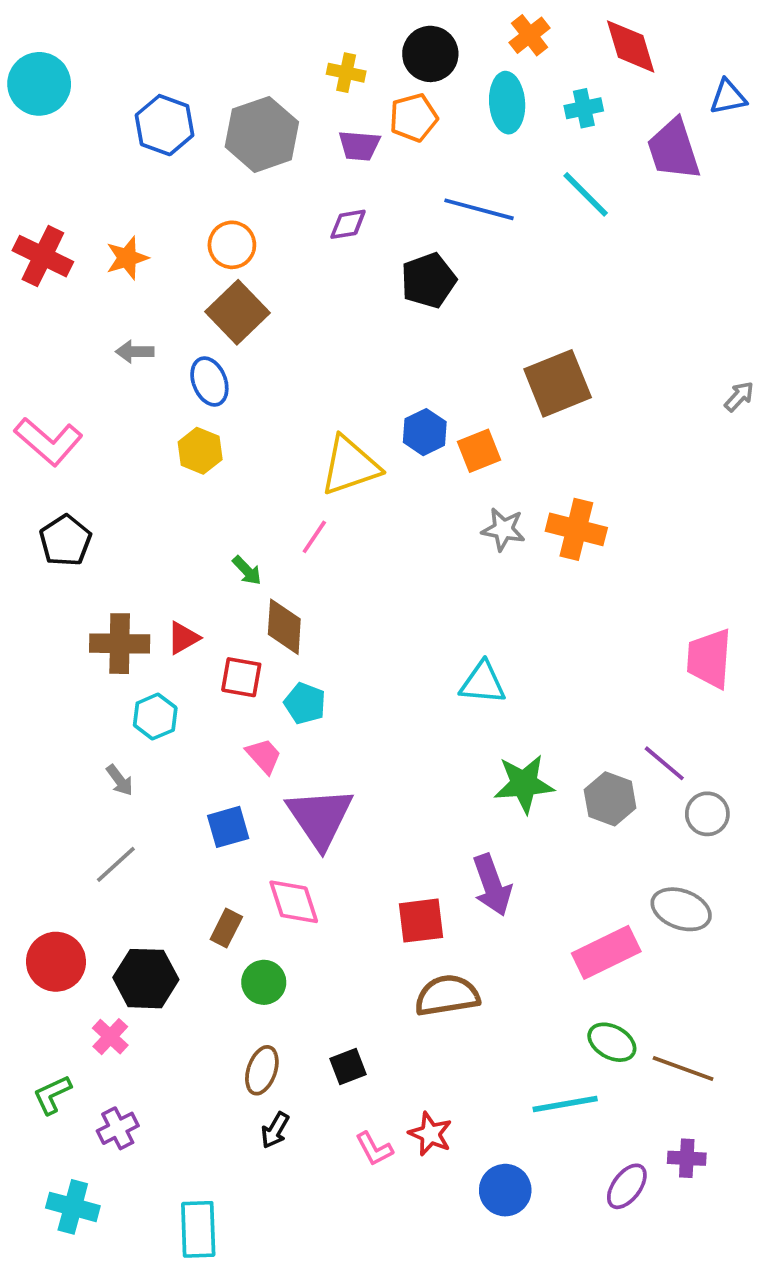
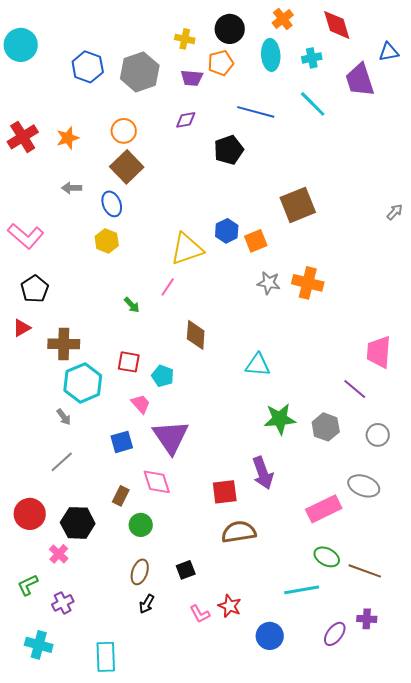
red cross: (43, 256) -> (23, 137), turned 32
brown diamond: (284, 627) -> (196, 335), moved
red triangle: (183, 638) -> (22, 328), moved
cyan hexagon: (155, 717) -> (83, 383), size x1.6
purple line: (664, 763) -> (355, 389), moved

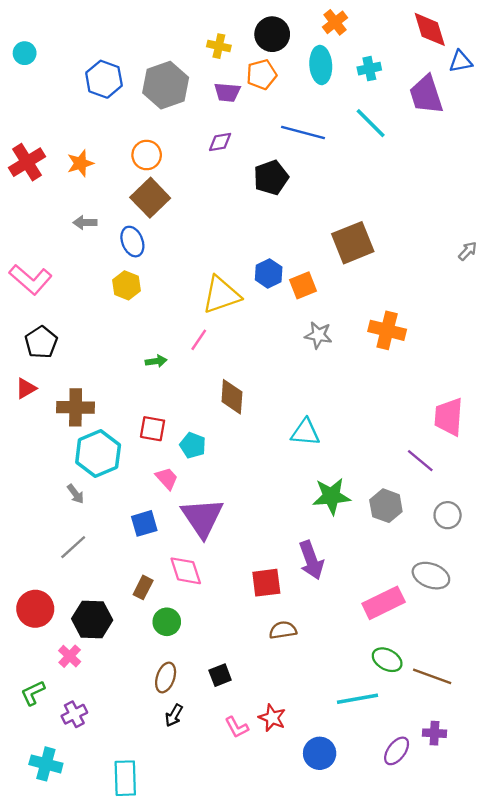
red diamond: (337, 25) -> (430, 29), moved
cyan circle: (21, 45) -> (25, 53), size x0.6
orange cross: (308, 283) -> (387, 330), moved
green arrow: (132, 305) -> (156, 361), turned -54
brown semicircle: (239, 532) -> (283, 630), size x0.7

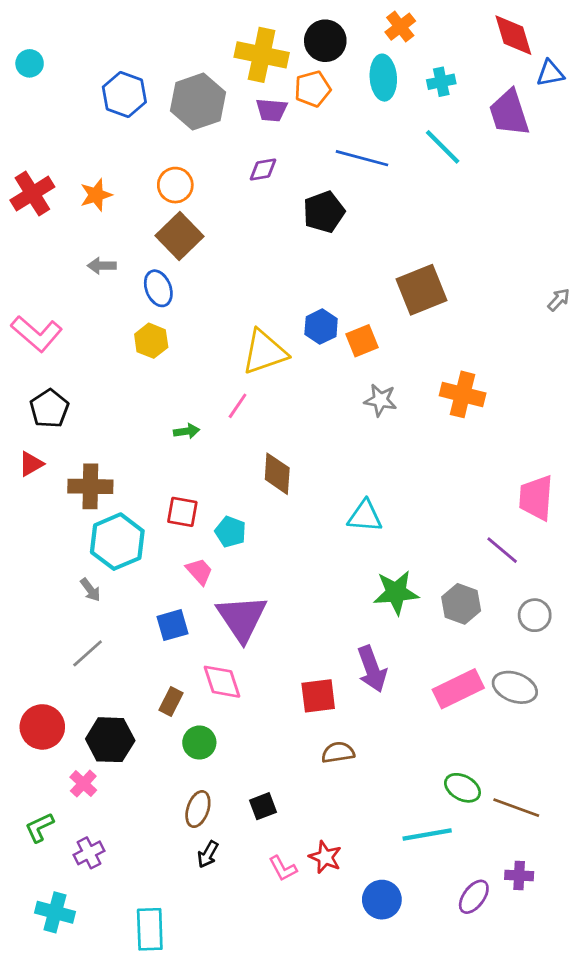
yellow cross: (219, 46) -> (262, 55), size x1.8
pink rectangle: (384, 603) -> (458, 689), moved

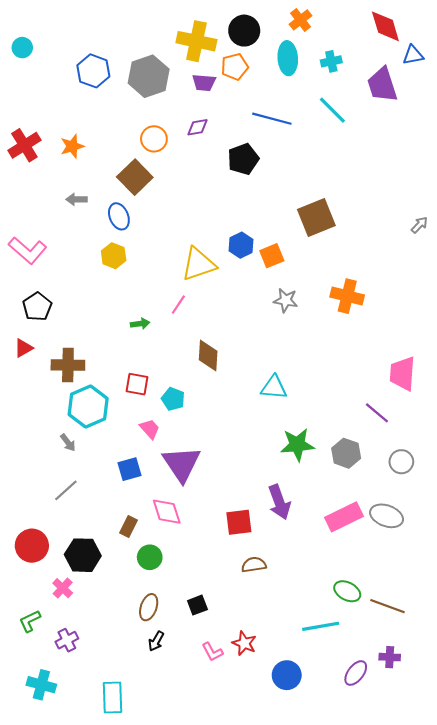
orange circle: (175, 185) -> (154, 139), moved

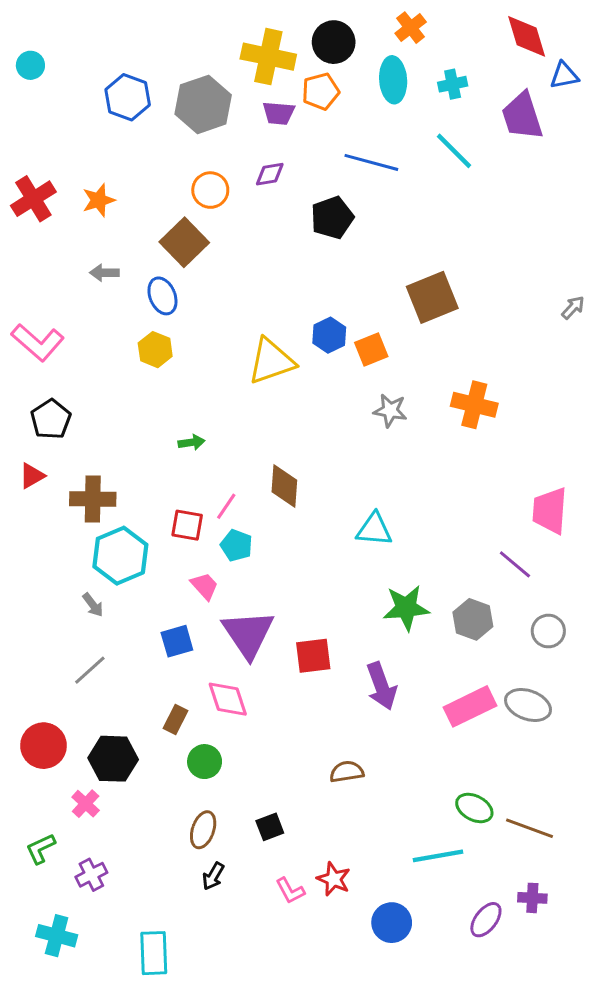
pink line: (178, 305) -> (226, 506), moved
red square: (239, 522) -> (313, 656), moved

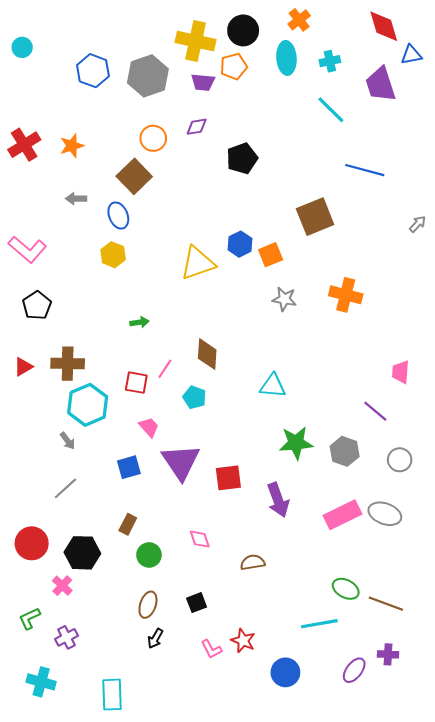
blue line: (371, 162) -> (365, 170), moved
red triangle: (32, 476) -> (23, 367), moved
pink trapezoid: (550, 511) -> (401, 372), size x0.7
cyan pentagon: (236, 545) -> (194, 397), moved
pink diamond: (228, 699) -> (200, 539), moved, size x0.7

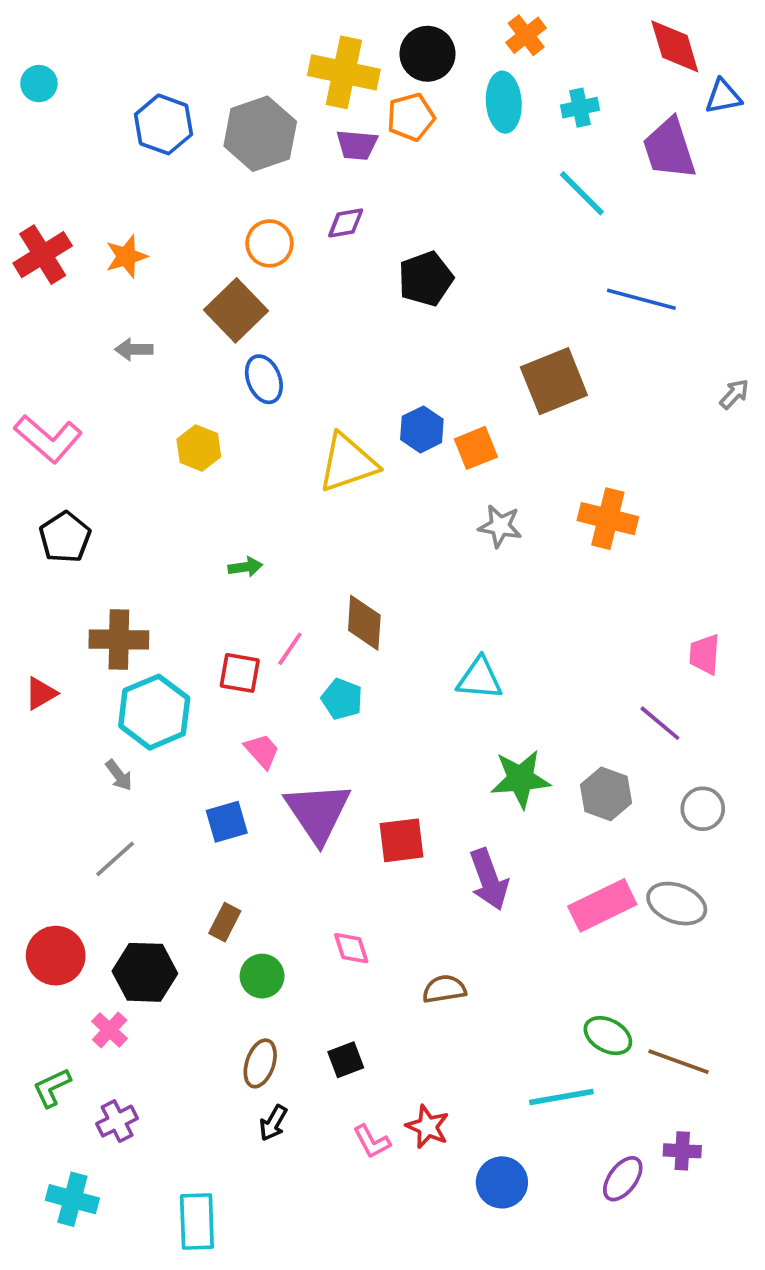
blue ellipse: (118, 216) -> (264, 379), moved
red triangle: (23, 367) -> (41, 693), moved

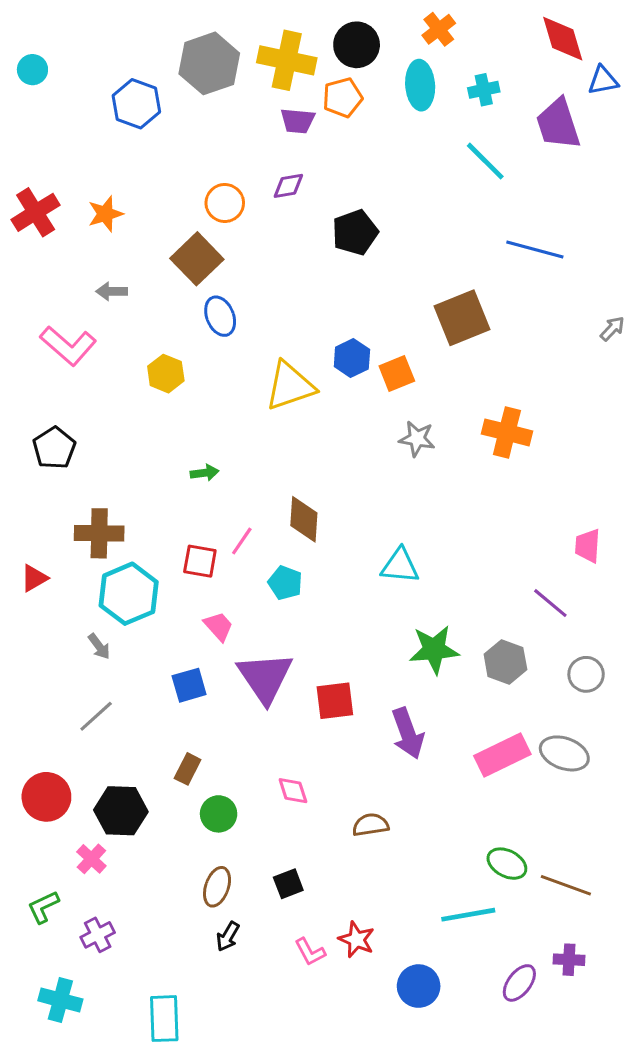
gray hexagon: (260, 134) -> (209, 63), moved
pink L-shape: (48, 439) -> (68, 346), moved

